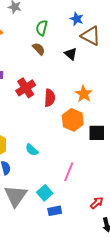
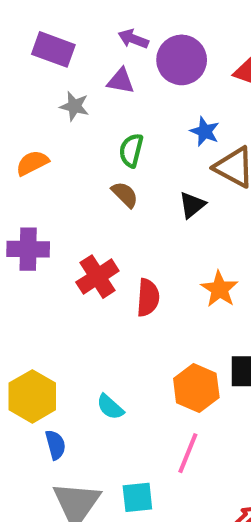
black triangle: (71, 54) -> (192, 205), turned 40
orange hexagon: (73, 120) -> (196, 388), moved
cyan square: (45, 193) -> (137, 497), turned 35

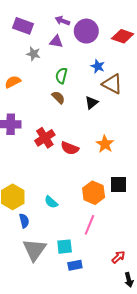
red semicircle: (148, 298) -> (70, 148), turned 108

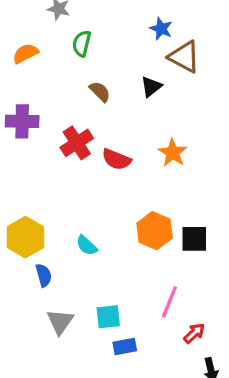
green semicircle: (61, 76) -> (82, 44), moved
brown semicircle: (58, 97) -> (100, 92), moved
black square: (118, 184) -> (194, 239), moved
pink line: (89, 225) -> (169, 302), moved
gray triangle: (35, 250) -> (60, 322), size x0.7

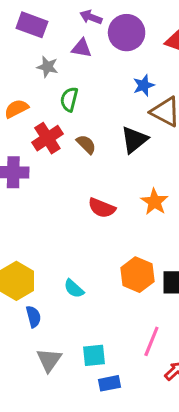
blue star: (161, 29) -> (144, 85), turned 30
black triangle: (151, 87) -> (134, 140), size x1.4
red cross: (77, 143) -> (47, 138), moved

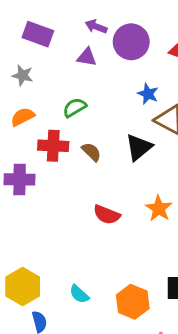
gray star: (47, 67) -> (23, 75), moved
blue star: (144, 85) -> (148, 94), turned -30
green semicircle: (69, 99) -> (75, 108), turned 45
red cross: (47, 138) -> (53, 146), turned 36
orange hexagon: (137, 275) -> (133, 302), moved

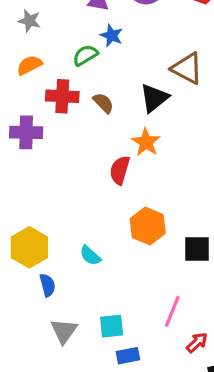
blue star: (148, 94) -> (112, 36), moved
orange star: (159, 208) -> (146, 142), moved
red semicircle: (107, 215) -> (120, 170), turned 84
orange hexagon: (133, 302) -> (148, 226), moved

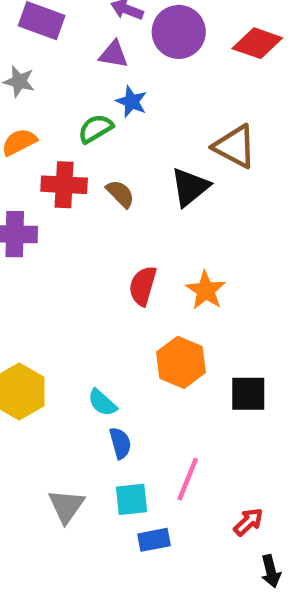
orange star: (146, 142) -> (206, 290), moved
blue semicircle: (48, 285) -> (120, 443), moved
pink line: (172, 311) -> (188, 479), moved

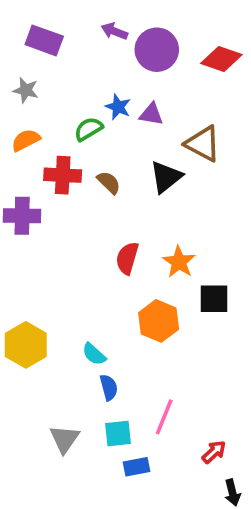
purple triangle: (114, 54) -> (151, 114), moved
black square: (248, 394) -> (214, 299), moved

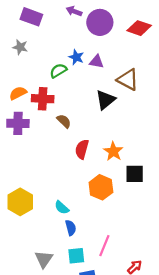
orange semicircle: (26, 140) -> (18, 93), moved
brown semicircle: (109, 183) -> (64, 121), moved

